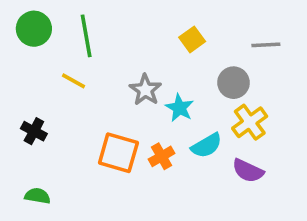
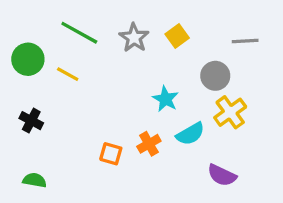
green circle: (34, 29) -> (28, 59), moved
green line: (86, 36) -> (79, 33), turned -51
gray star: (145, 90) -> (134, 38), moved
orange square: (118, 153) -> (111, 154), moved, size x0.6
purple semicircle: (248, 171) -> (222, 175), moved

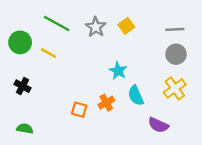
gray circle: (215, 76) -> (176, 54), moved
yellow cross: (230, 112) -> (175, 88), moved
cyan semicircle: (190, 134) -> (136, 96), turned 96

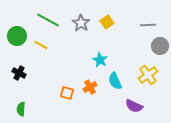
gray circle: (176, 54) -> (160, 46), moved
green semicircle: (25, 129) -> (21, 109), turned -96

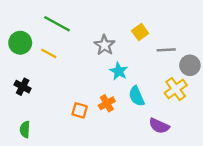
yellow square: (107, 22) -> (140, 32), moved
gray star: (81, 23) -> (104, 45), moved
gray line: (148, 25) -> (166, 50), moved
gray circle: (160, 46) -> (190, 65), moved

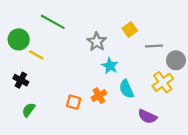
yellow line: (49, 53) -> (36, 55), moved
green semicircle: (25, 129) -> (29, 110), moved, turned 32

